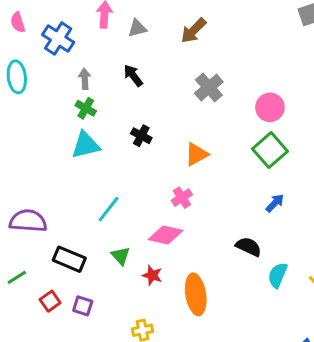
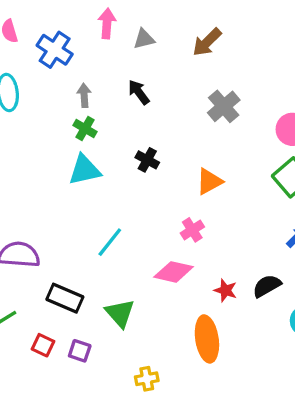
black semicircle: (249, 247) -> (267, 286), turned -55
green triangle: (121, 256) -> (120, 313), moved, size x1.4
red star: (152, 275) -> (225, 290), moved
red square: (50, 301) -> (43, 345), turned -30

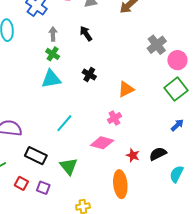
gray cross: (224, 106) -> (157, 45), moved

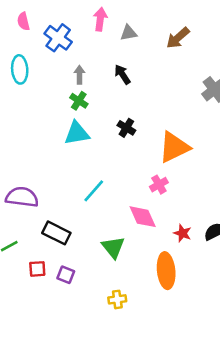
orange triangle: (126, 89) -> (174, 147), size x1.5
pink diamond: (102, 143) -> (143, 217), turned 50
green triangle: (69, 166) -> (113, 247), moved
red square: (21, 183) -> (37, 269), turned -32

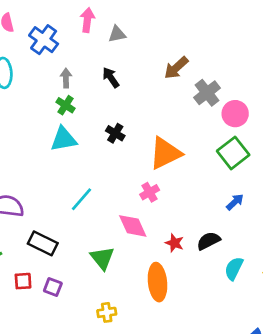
brown arrow: (178, 38) -> (176, 68), moved

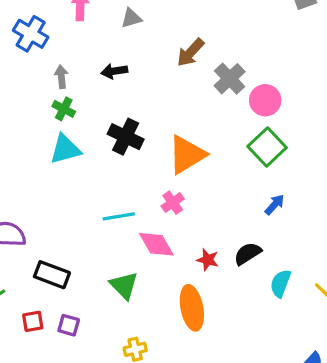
gray triangle: (117, 34) -> (131, 18), moved
black arrow: (111, 77) -> (114, 71), turned -60
black cross: (115, 133) -> (126, 137), size x1.5
cyan line: (82, 199) -> (119, 216), moved, turned 45

